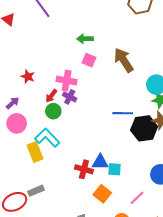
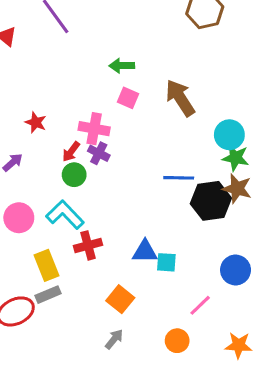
pink circle: (17, 123) -> (19, 218), moved
yellow rectangle: (35, 152) -> (46, 265), moved
red cross: (84, 169) -> (88, 245), moved, turned -30
orange square: (102, 194) -> (120, 299), moved

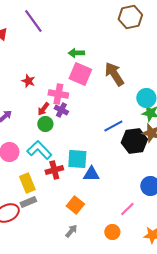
pink square: (128, 98) -> (80, 74), size x1.6
red star: (36, 122) -> (28, 81), moved
blue line: (179, 178) -> (113, 126), turned -30
cyan square: (166, 262) -> (77, 159), moved, size x1.5

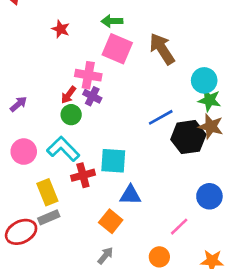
red star: (28, 81) -> (61, 29), moved
blue triangle: (91, 174) -> (130, 195), moved

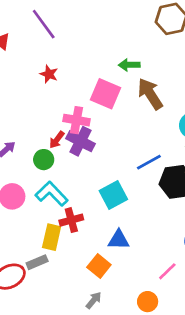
green arrow: (112, 21) -> (129, 65), moved
purple cross: (92, 96) -> (80, 141), size x1.5
green circle: (71, 115) -> (44, 160), moved
cyan square: (113, 161) -> (113, 195), moved, turned -32
yellow rectangle: (47, 192) -> (52, 237), moved, turned 35

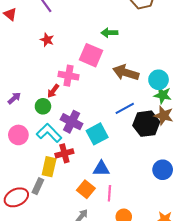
brown arrow: (150, 94) -> (126, 73), moved, turned -40
purple cross: (80, 141) -> (72, 122), moved
gray rectangle: (37, 262) -> (38, 186), turned -42
pink line: (167, 271) -> (109, 193), moved, turned -42

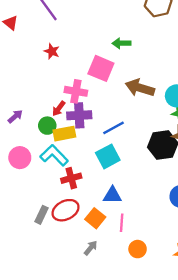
blue line: (125, 108) -> (114, 128), moved
purple cross: (72, 122) -> (79, 115), moved, turned -30
yellow rectangle: (49, 167) -> (64, 134), moved, turned 66
red ellipse: (16, 197) -> (66, 210), moved

